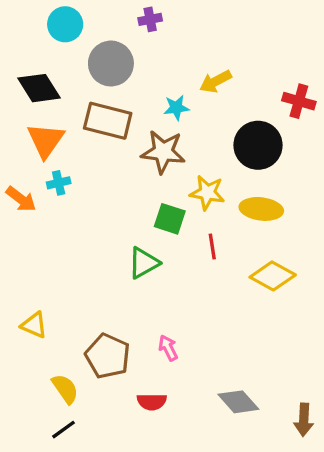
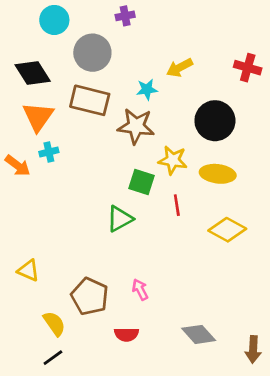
red cross: (299, 101) -> (248, 68), moved

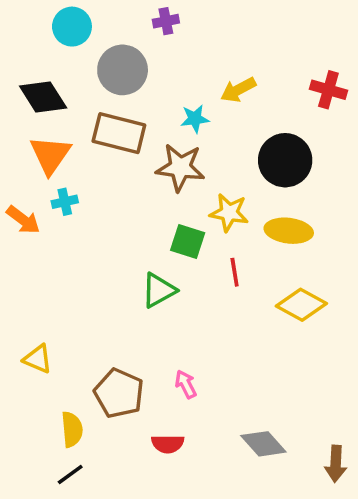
yellow semicircle: (54, 324) -> (72, 429), turned 30

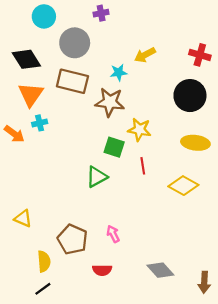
black circle: (285, 160) -> (190, 96), moved
yellow ellipse: (289, 231) -> (195, 143), moved

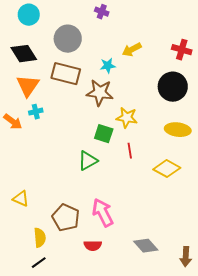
purple cross: (101, 13) -> (102, 12), moved, turned 32
cyan circle: (44, 16) -> (29, 15), moved
pink arrow: (113, 234) -> (103, 213), size x1.8

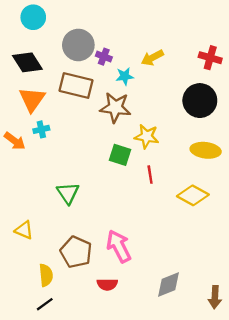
purple cross: (102, 12) -> (104, 57), moved
green triangle: (88, 161) -> (68, 193), moved, turned -35
gray diamond: (146, 246) -> (169, 284), turned -70

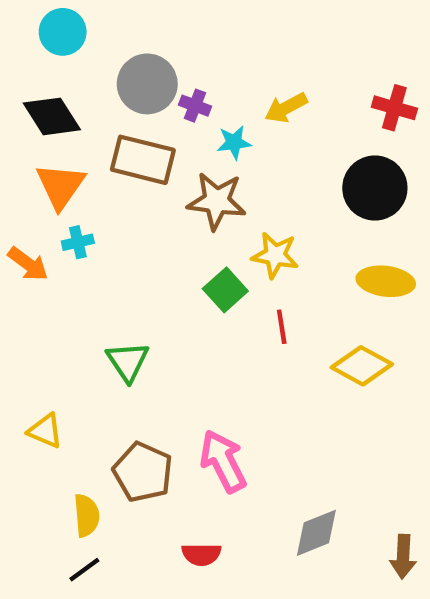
green square: (120, 155) -> (225, 290), turned 30
red semicircle: (107, 284) -> (201, 554), moved

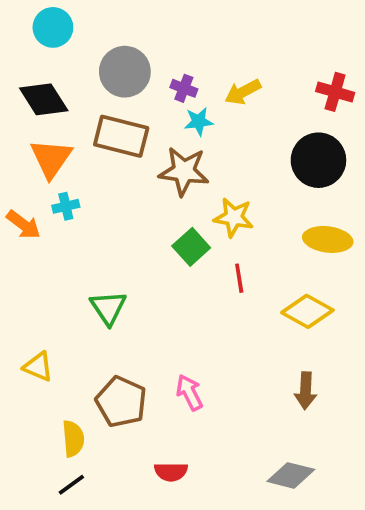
purple cross: (195, 106) -> (184, 88), moved
pink arrow: (223, 461) -> (189, 393), size x0.7
gray diamond: (316, 533) -> (291, 475), moved, turned 36
brown arrow: (403, 557) -> (306, 391), moved

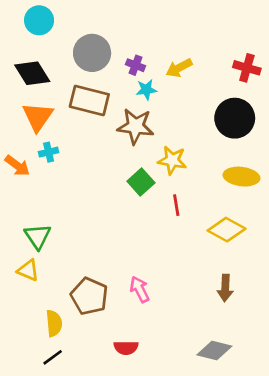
green triangle: (108, 308) -> (38, 236), moved

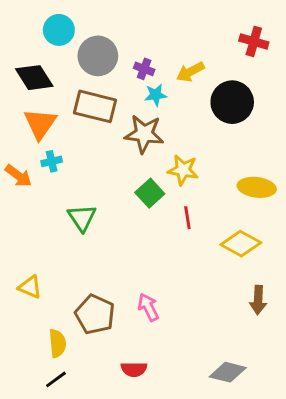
cyan circle: (39, 20) -> (59, 30), moved
red cross: (247, 68) -> (254, 41), moved
black circle: (235, 118) -> (232, 102), moved
green triangle: (38, 236) -> (82, 218), moved
brown arrow: (225, 288) -> (258, 300), moved

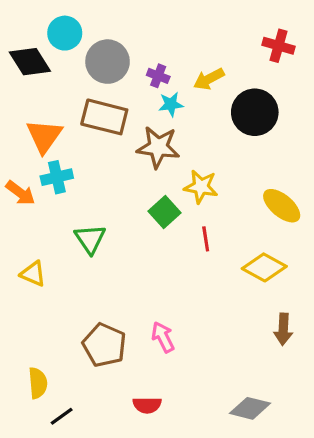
black diamond: (34, 78) -> (30, 62), moved
cyan cross: (52, 161) -> (57, 177), size x1.4
yellow ellipse: (257, 187) -> (282, 206), turned 33
yellow triangle: (30, 287) -> (33, 274), moved
yellow semicircle: (57, 343) -> (38, 383), moved

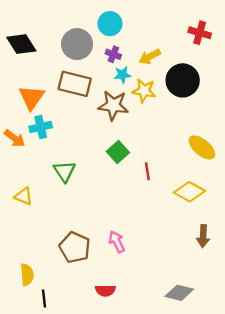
cyan circle: (65, 33) -> (110, 24), moved
yellow star: (201, 187) -> (144, 91), moved
black line: (62, 416) -> (44, 298), turned -60

